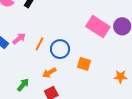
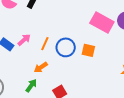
orange square: (84, 64) -> (88, 50), moved
orange arrow: (49, 73) -> (41, 67), moved

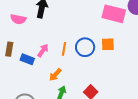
orange arrow: (41, 67) -> (55, 75), moved

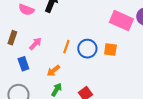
pink arrow: (43, 50) -> (35, 44), moved
blue rectangle: (27, 59) -> (23, 64), moved, turned 40

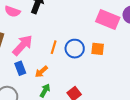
pink arrow: (35, 44) -> (23, 45), size x1.6
blue rectangle: (23, 64) -> (20, 68), moved

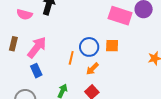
orange line: (54, 47) -> (71, 58), moved
orange arrow: (41, 72) -> (92, 69), moved

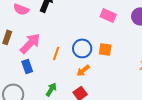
pink rectangle: (120, 16) -> (108, 15), moved, size x0.7
orange line: (71, 58) -> (56, 53), moved

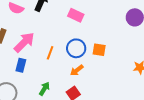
pink rectangle: (108, 15) -> (76, 15), moved
blue rectangle: (27, 66) -> (21, 65), turned 32

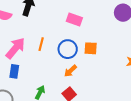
pink rectangle: (76, 15) -> (74, 19), moved
orange line: (50, 53) -> (41, 44), moved

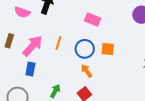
orange arrow: (70, 71) -> (87, 71), turned 96

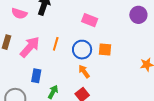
blue rectangle: (30, 69) -> (36, 76), moved

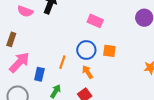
orange line: (56, 44) -> (62, 62), moved
pink arrow: (30, 47) -> (19, 62), moved

